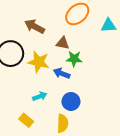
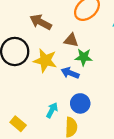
cyan arrow: (40, 96) -> (52, 110), moved, turned -40
yellow rectangle: (26, 120) -> (18, 124), moved

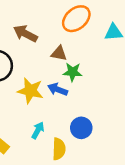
yellow star: (45, 61) -> (30, 91), moved
blue circle: (80, 103) -> (81, 128), moved

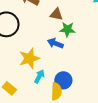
yellow star: (30, 91) -> (29, 58), moved, turned -30
blue circle: (81, 128) -> (63, 80), moved

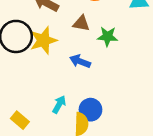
green star: (67, 29) -> (107, 36), moved
yellow star: (29, 58) -> (43, 40), moved

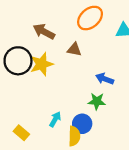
green star: (107, 36) -> (97, 101), moved
blue arrow: (80, 61) -> (105, 79), moved

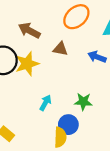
blue arrow: (105, 79) -> (97, 57), moved
cyan arrow: (55, 119) -> (45, 103), moved

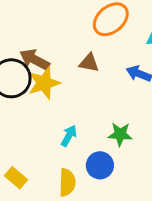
brown arrow: (29, 30) -> (35, 60), moved
yellow semicircle: (60, 137) -> (67, 182), moved

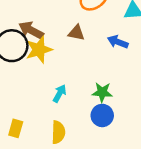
blue circle: (100, 165) -> (102, 115), moved
yellow rectangle: (16, 178) -> (16, 128), turned 66

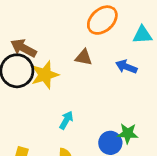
brown arrow: (31, 30) -> (24, 48), moved
green star: (102, 92) -> (128, 133), moved

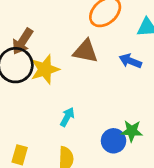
brown arrow: (24, 48) -> (22, 41), turned -85
brown triangle: (84, 57) -> (86, 51), size x1.4

